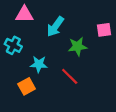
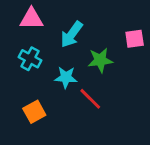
cyan cross: (13, 45) -> (30, 59), moved
cyan star: (39, 64) -> (66, 77), moved

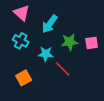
pink triangle: (31, 19) -> (22, 13), turned 42
pink square: (135, 39) -> (92, 43), moved

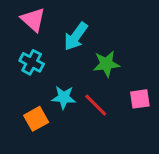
pink square: (92, 43) -> (140, 99), moved
cyan star: (46, 54) -> (64, 97), moved

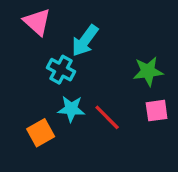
cyan cross: (32, 62) -> (61, 70), moved
green star: (106, 64) -> (148, 71), moved

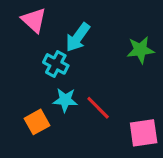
green star: (148, 71) -> (140, 50), moved
pink square: (157, 111) -> (144, 133), moved, size x1.4

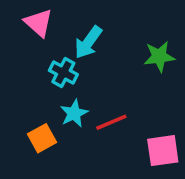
cyan star: (65, 100) -> (74, 113), turned -30
red line: (98, 108) -> (111, 122), turned -68

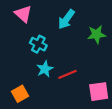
cyan arrow: (88, 42) -> (66, 19), moved
orange square: (42, 138) -> (20, 94), moved

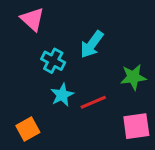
cyan arrow: (66, 19) -> (92, 44), moved
green star: (97, 34) -> (133, 77), moved

